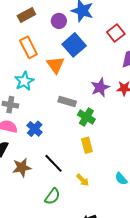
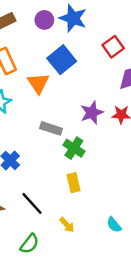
purple circle: (59, 21) -> (44, 20), moved

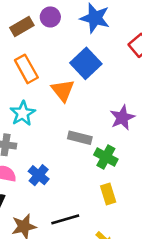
purple circle: (44, 20) -> (50, 17), moved
black line: (32, 203) -> (65, 219), turned -60

